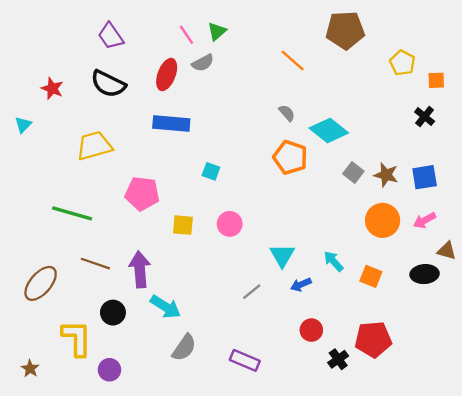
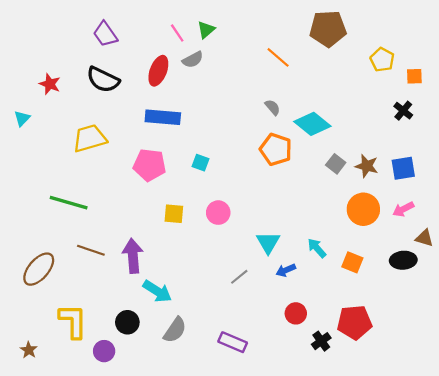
pink pentagon: (142, 194) -> (150, 165), moved
black circle: (113, 313) -> (127, 322), moved

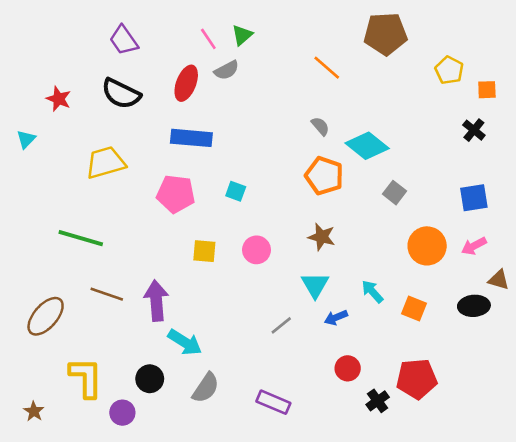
brown star: (367, 166) -> (322, 237), moved

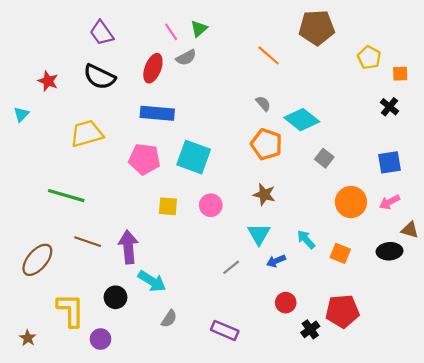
cyan square: (236, 191) -> (194, 157), size x2.0
black circle: (150, 379) -> (116, 297), moved
gray semicircle: (206, 388) -> (169, 319), size x0.7

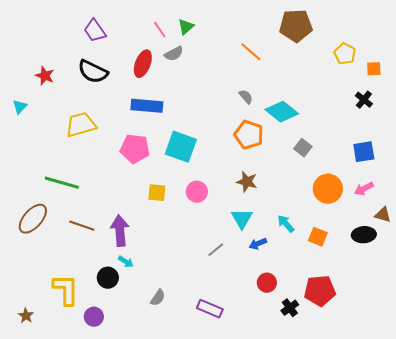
brown ellipse: (37, 260) -> (33, 219), moved
cyan arrow: (152, 281) -> (126, 262), moved, size x0.6

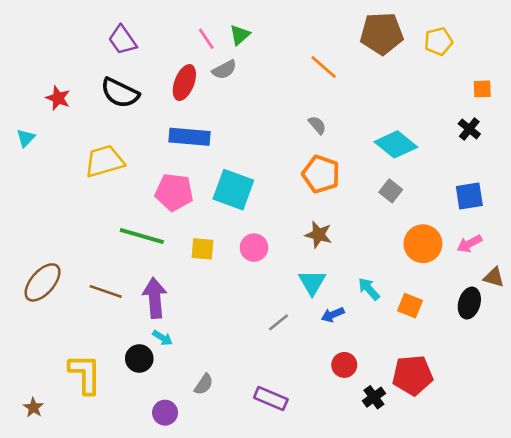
yellow pentagon: (345, 54) -> (438, 41), moved, turned 30
cyan diamond: (282, 112) -> (396, 144), moved
green line: (62, 183) -> (142, 236), moved
black ellipse: (364, 235) -> (469, 303), turned -70
purple circle: (94, 317) -> (165, 413), moved

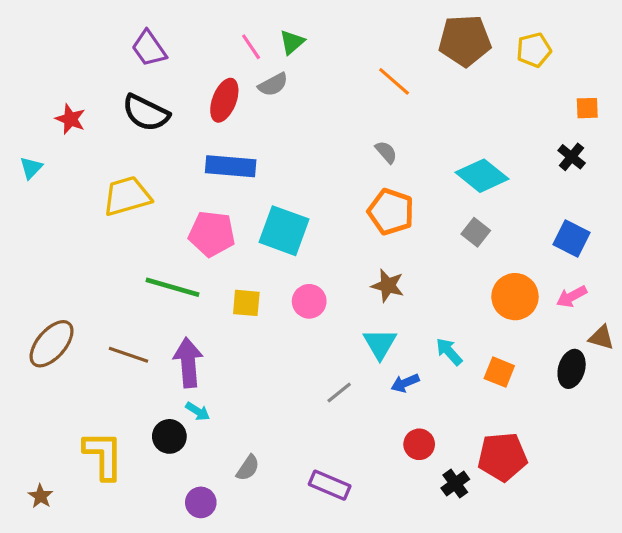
blue square: (469, 196) -> (572, 238), turned 36

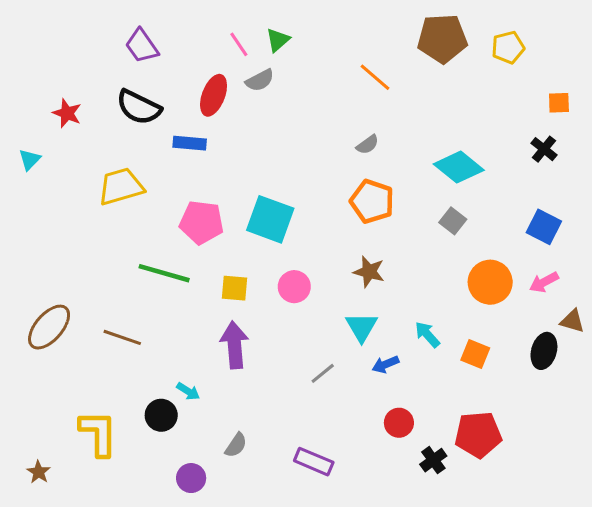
gray semicircle: (386, 152) -> (368, 145), turned 95
blue rectangle: (231, 166) -> (190, 143), moved, size x0.7
purple arrow: (188, 363) -> (234, 345), moved

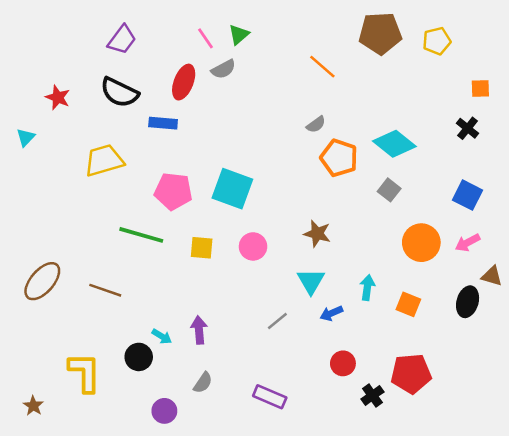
purple trapezoid: (142, 46) -> (122, 40), turned -108
orange pentagon: (372, 201) -> (339, 158), moved
cyan arrow: (427, 334) -> (367, 288), turned 50
purple arrow: (234, 345) -> (199, 330), moved, size x0.7

